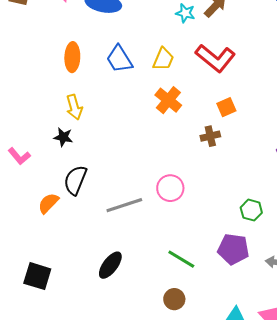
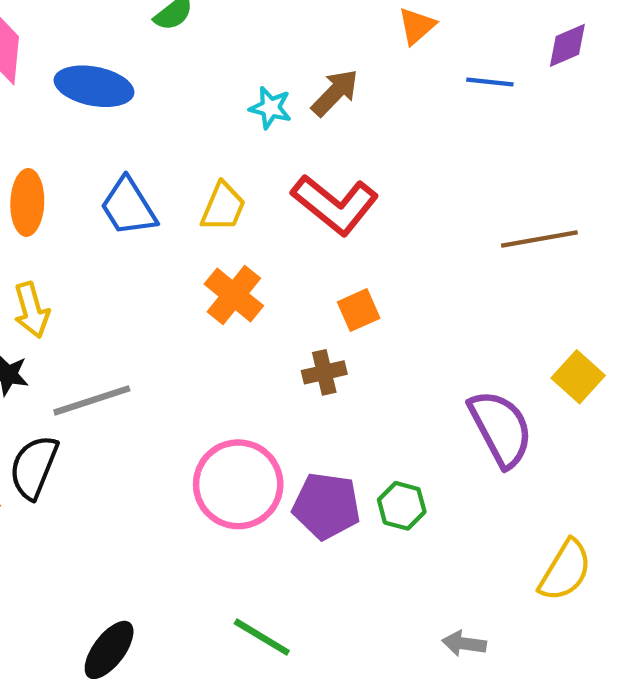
pink circle: (170, 188) -> (238, 484), size x1.5
gray line: (124, 205) -> (92, 400), moved
green hexagon: (251, 210) -> (402, 506), moved
purple pentagon: (233, 249) -> (326, 506), moved

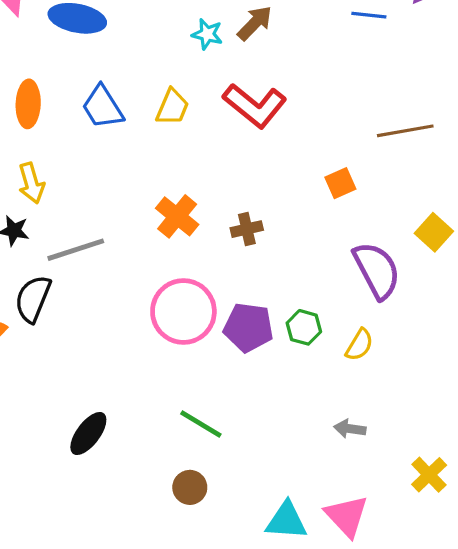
orange cross: (234, 295) -> (177, 216), moved
orange square: (359, 310) -> (340, 183), moved
yellow semicircle: (565, 570) -> (359, 345), moved, size x0.7

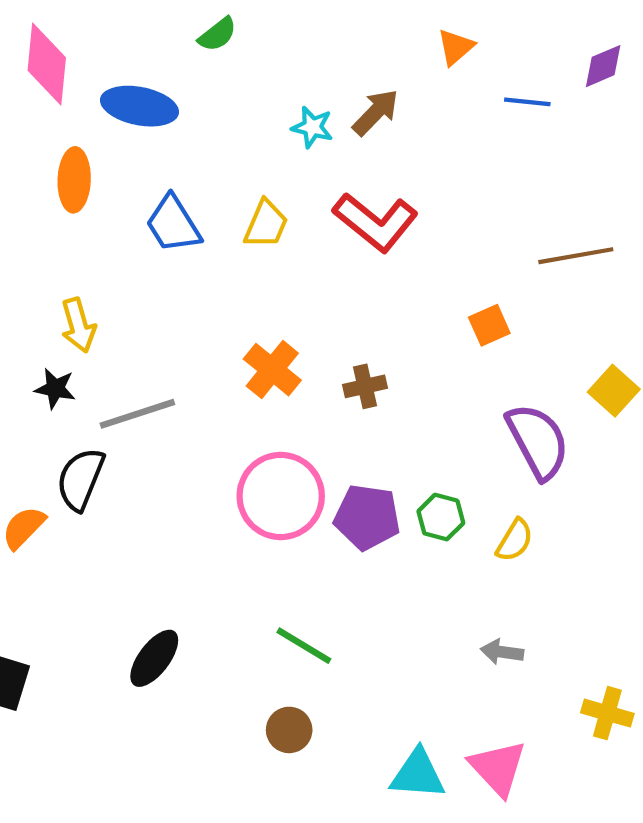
orange ellipse: (28, 104) -> (74, 180), moved
yellow cross: (429, 475) -> (607, 713), turned -30

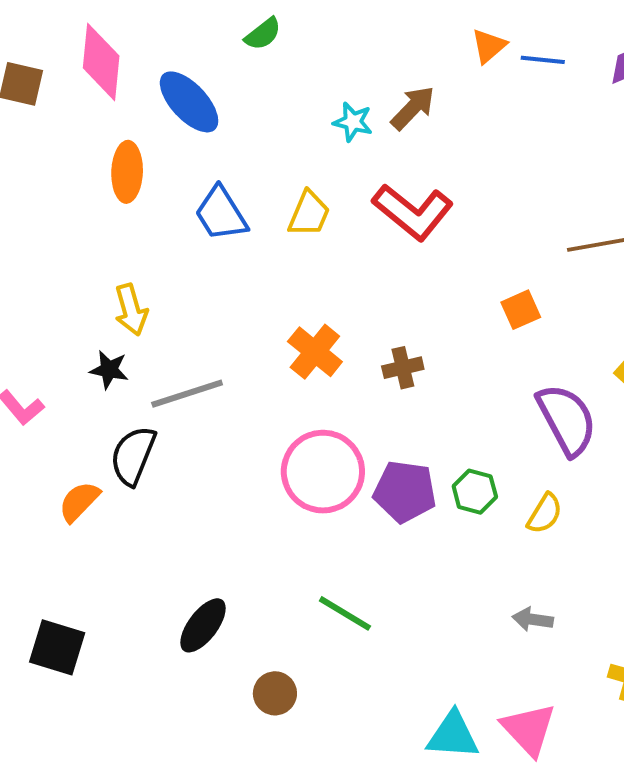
blue line: (527, 102) -> (543, 60), moved
blue ellipse: (139, 106) -> (189, 102), turned 36
brown circle: (289, 730) -> (275, 693), moved

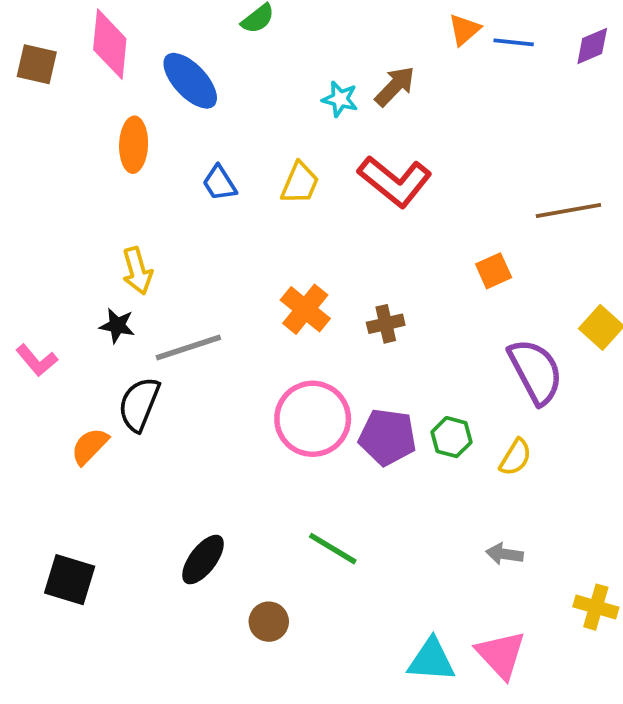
blue trapezoid: (221, 214) -> (219, 183), size x0.7

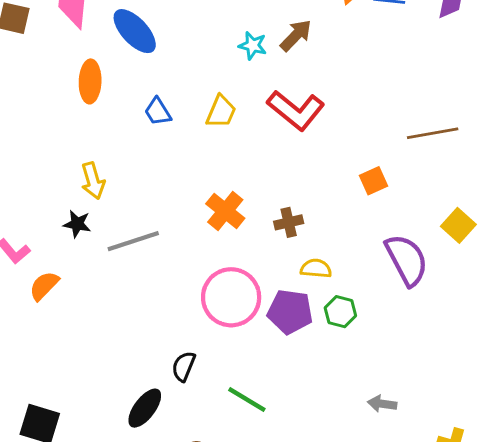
black semicircle: (139, 404) -> (184, 366), moved, size x0.7
orange semicircle: (90, 446) -> (44, 286), moved
yellow semicircle: (515, 457) -> (316, 269), moved, turned -116

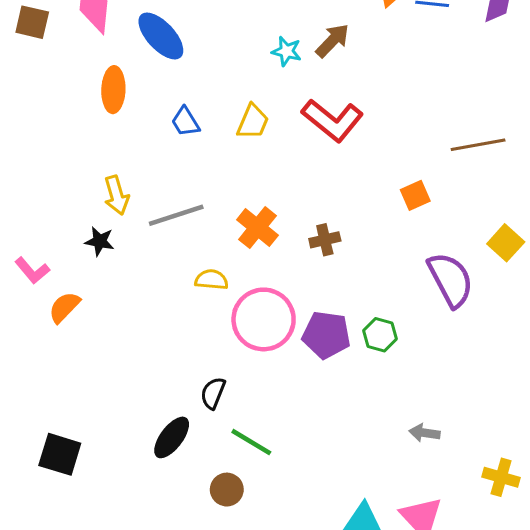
gray line: (133, 241) -> (176, 215), moved
yellow semicircle: (316, 269) -> (211, 280), moved
green line: (247, 399) -> (251, 442), moved

